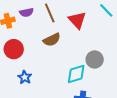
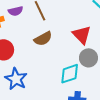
red triangle: (77, 20) -> (82, 35), moved
blue star: (25, 77) -> (16, 79), size x1.5

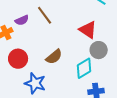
brown semicircle: (43, 39) -> (54, 57), moved

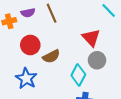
red circle: (18, 59) -> (30, 45), moved
cyan diamond: (84, 68) -> (78, 75), turned -45

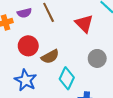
red triangle: (91, 38) -> (84, 23), moved
cyan diamond: (78, 75) -> (67, 78), moved

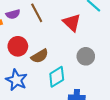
cyan diamond: (67, 78) -> (57, 77), turned 35

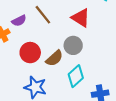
gray circle: (86, 56) -> (73, 45), moved

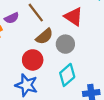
red circle: (30, 53) -> (33, 60), moved
brown semicircle: (54, 58) -> (44, 36), moved

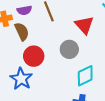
brown semicircle: (44, 36) -> (22, 31), moved, turned -90
cyan diamond: (67, 75) -> (85, 76), moved

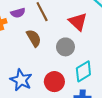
brown semicircle: (22, 31) -> (34, 38), moved
red circle: (34, 56) -> (54, 82), moved

